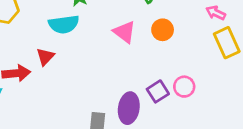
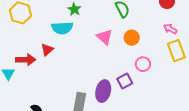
pink circle: (184, 87) -> (143, 64), moved

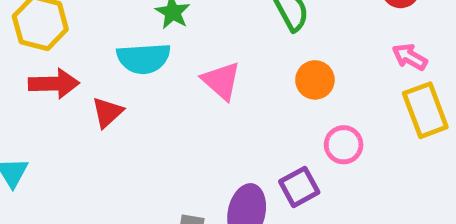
pink triangle: (105, 37) -> (221, 81), moved
red arrow: (26, 60) -> (54, 84), moved

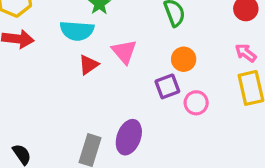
red triangle: (107, 112) -> (89, 65), moved
purple square: (299, 187) -> (167, 86), moved

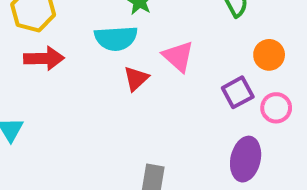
orange circle: (184, 59) -> (269, 55), moved
purple ellipse: (129, 137) -> (246, 159), moved

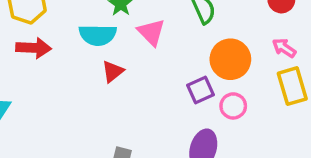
orange circle: (269, 55) -> (230, 59), size x1.5
pink triangle: (178, 56) -> (151, 32), moved

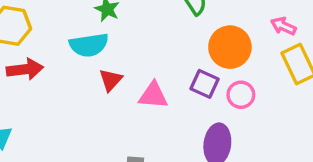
pink triangle: (151, 32) -> (153, 95), moved, turned -32
purple square: (201, 90) -> (204, 84), turned -32

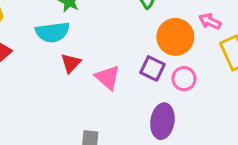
pink arrow: (283, 26) -> (210, 21), moved
pink triangle: (153, 95) -> (108, 77), turned 36

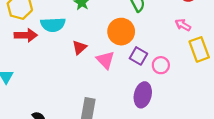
cyan semicircle: (52, 32) -> (53, 25), moved
orange circle: (175, 37) -> (121, 32), moved

